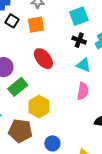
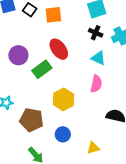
green rectangle: (18, 87) -> (42, 69), moved
yellow hexagon: (39, 107) -> (63, 99), moved

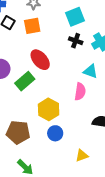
cyan triangle: (98, 58) -> (90, 71), moved
blue circle: (63, 134) -> (55, 133), moved

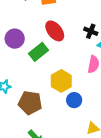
black cross: (76, 41) -> (91, 31), moved
blue circle: (55, 133) -> (74, 100), moved

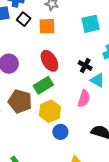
green rectangle: (39, 52) -> (43, 85), moved
brown pentagon: (30, 103) -> (20, 101), moved

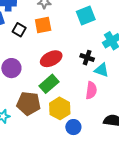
black square: (24, 19) -> (19, 30), moved
red ellipse: (49, 61) -> (51, 59), turned -75

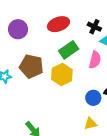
green rectangle: (49, 84) -> (69, 50), moved
blue circle: (73, 127) -> (93, 98), moved

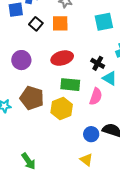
green rectangle: (69, 50) -> (70, 85), turned 36
yellow triangle: (90, 124) -> (86, 160), turned 48

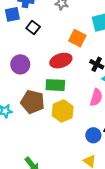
orange square: (60, 23) -> (77, 38), moved, turned 30
green rectangle: (70, 85) -> (55, 85), moved

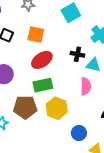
orange square: (77, 38) -> (36, 35), moved
blue circle: (93, 135) -> (79, 133), moved

